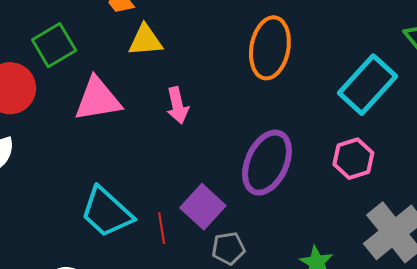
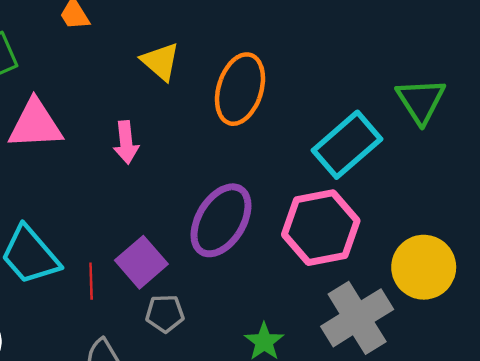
yellow triangle: (145, 40) -> (160, 61), moved, turned 39
pink hexagon: (353, 159) -> (321, 228), size x1.6

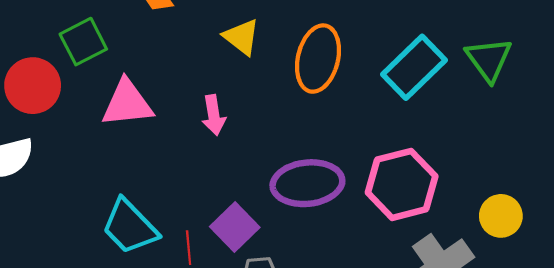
cyan rectangle: (347, 145) -> (414, 67), moved
purple ellipse: (221, 220) -> (307, 183), turned 56
yellow circle: (424, 267) -> (501, 216), size x0.7

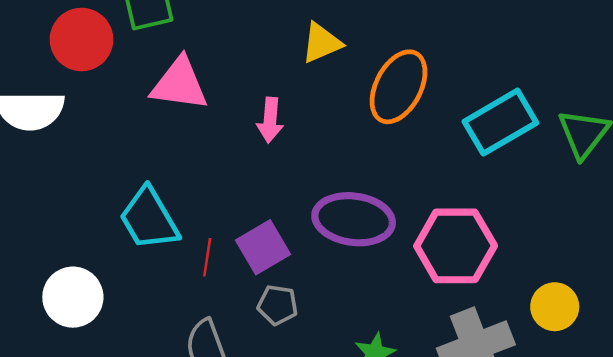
yellow triangle: (242, 37) -> (321, 43), turned 45

